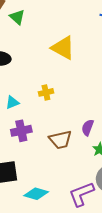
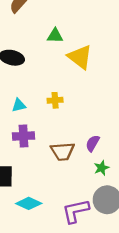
green triangle: (17, 17) -> (55, 36), moved, turned -49

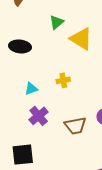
green triangle: (55, 36) -> (57, 22), turned -35
purple cross: (23, 136) -> (39, 116), turned -30

